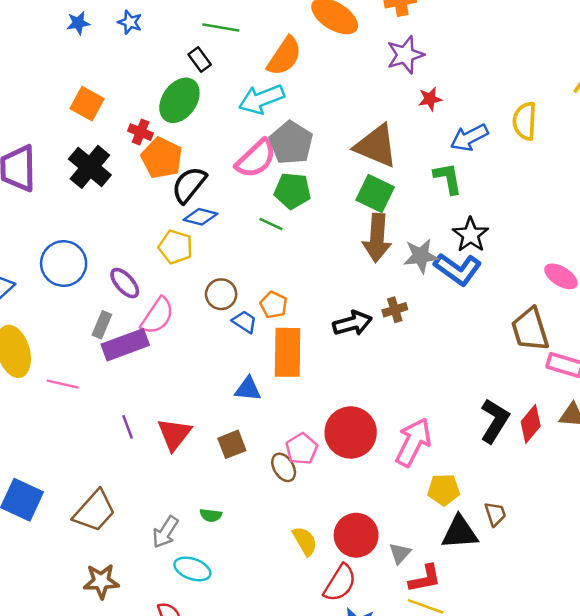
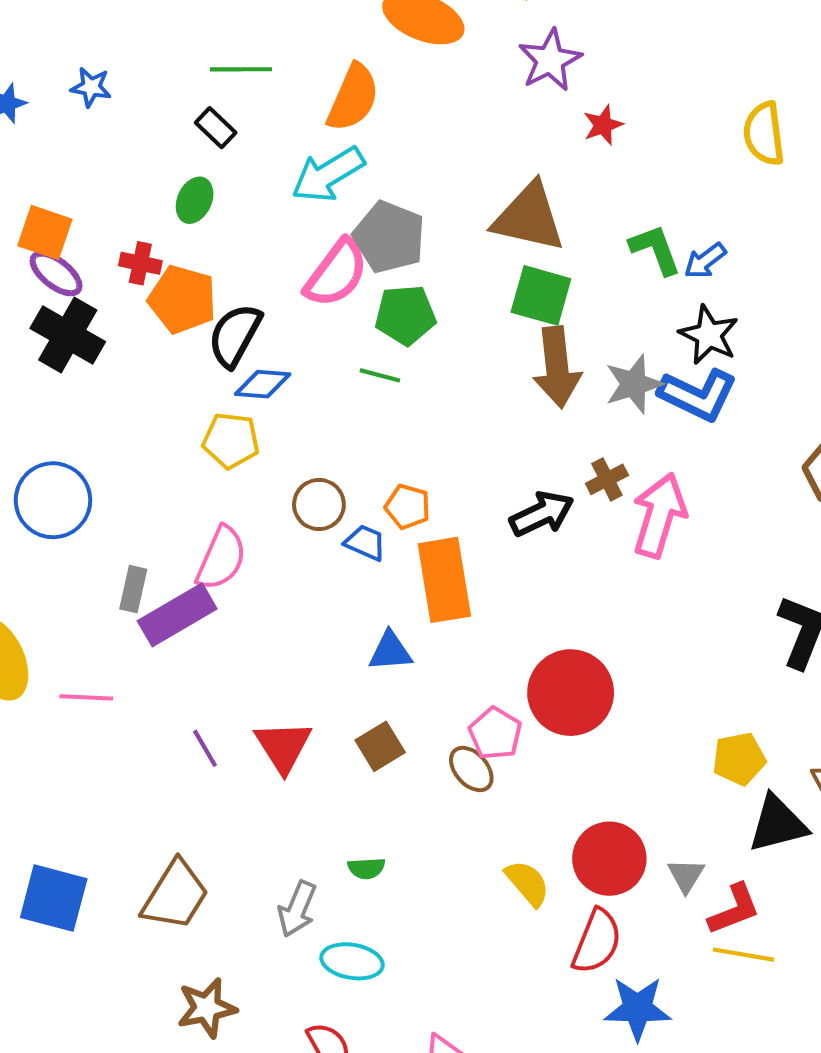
green ellipse: (179, 100) -> (195, 200), size x0.6
blue arrow: (469, 138) -> (705, 261), moved, size x0.7
purple ellipse: (125, 283) -> (56, 273), moved
pink arrow: (413, 442) -> (659, 515), moved

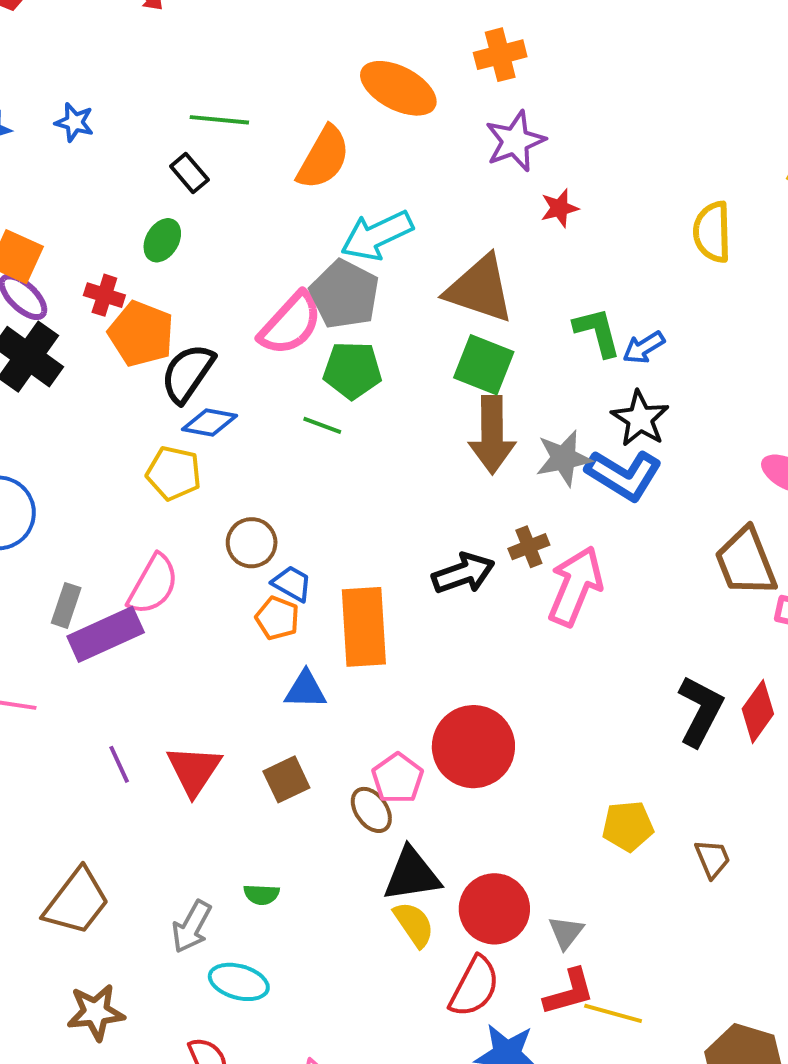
cyan arrow: (328, 175) -> (377, 235), moved
orange pentagon: (408, 507) -> (277, 618), moved
black triangle: (778, 824) -> (412, 875), moved
red L-shape: (734, 909) -> (569, 992), moved

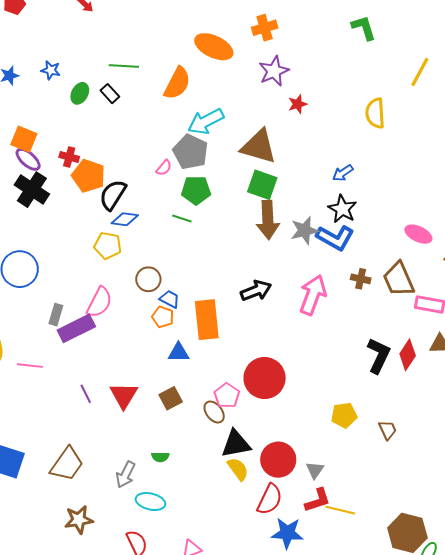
green ellipse: (162, 240) -> (80, 93), moved
pink semicircle: (291, 324) -> (164, 168), size x0.5
green L-shape: (597, 332) -> (364, 28), moved
brown cross: (529, 547) -> (361, 279), moved, turned 36

